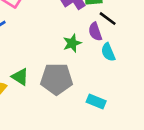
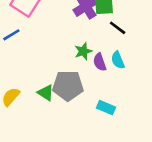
purple semicircle: (95, 32) -> (100, 62), moved
green triangle: (20, 77) -> (46, 93), moved

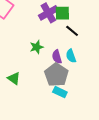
green star: (83, 51) -> (37, 47), moved
gray pentagon: (68, 86) -> (56, 75), moved, turned 30

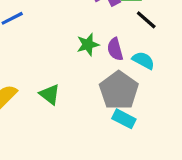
cyan semicircle: (71, 56) -> (143, 60), turned 136
purple semicircle: (57, 57) -> (115, 49), moved

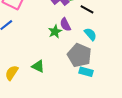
purple semicircle: (115, 49) -> (65, 24), moved
cyan semicircle: (143, 60) -> (90, 34), turned 32

